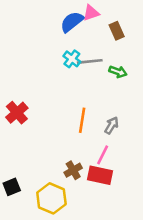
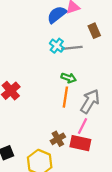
brown rectangle: (117, 31) -> (94, 31), moved
green arrow: (118, 72) -> (69, 78), moved
gray arrow: (112, 125) -> (90, 101), size x1.6

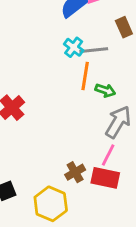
green arrow: (69, 78) -> (105, 90), moved
orange line: (65, 97) -> (85, 76), moved

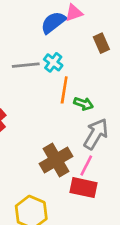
gray line: (94, 50) -> (26, 65), moved
brown cross: (75, 172) -> (56, 160), moved, size x1.6

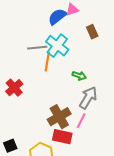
cyan cross: (53, 62) -> (57, 46), size x1.6
orange line: (64, 90) -> (47, 62), moved
red rectangle: (83, 188) -> (62, 137), moved

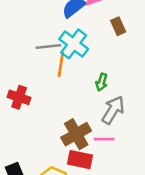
green arrow: (79, 76) -> (102, 82), turned 88
red cross: (14, 88) -> (19, 97), turned -30
pink line: (81, 121) -> (104, 139), turned 63

